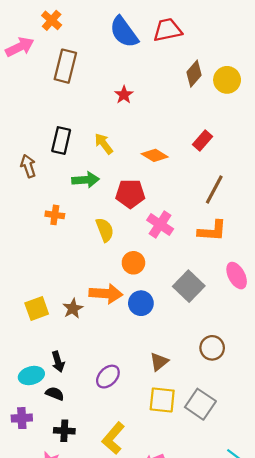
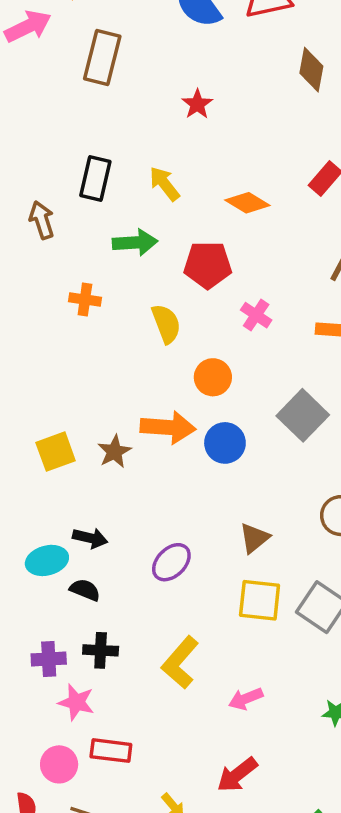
brown diamond: (194, 74) -> (311, 70), turned -30
pink cross: (160, 225) -> (256, 315), size x0.7
black arrow: (58, 362) -> (90, 538), turned -60
purple cross: (22, 418) -> (49, 659), moved

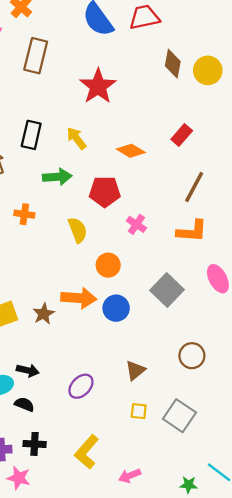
red star: (197, 104) -> (98, 86), size x1.8
yellow square: (260, 600) -> (139, 411), size x0.6

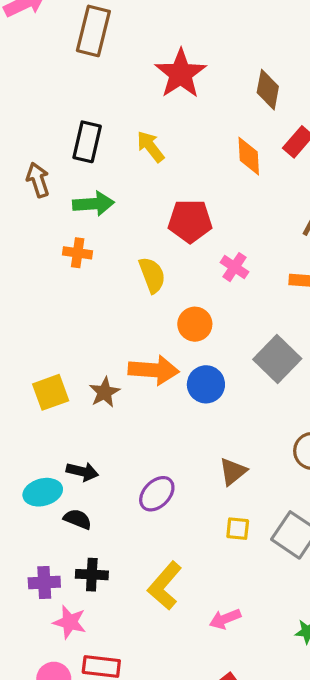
brown diamond: (173, 64) -> (268, 90), moved
orange diamond: (131, 151) -> (249, 156), moved, turned 56
green arrow: (57, 177) -> (93, 204), moved

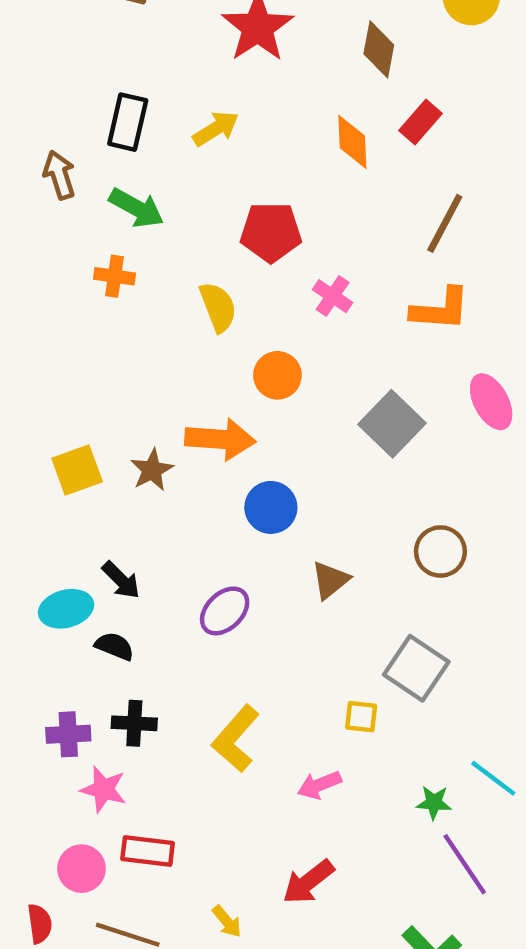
yellow arrow: (150, 147) -> (216, 129), turned 96
green arrow: (93, 204) -> (137, 208), turned 33
blue circle: (206, 384) -> (271, 507), moved
black arrow: (82, 472) -> (121, 580), turned 32
yellow square: (238, 529) -> (361, 717), moved

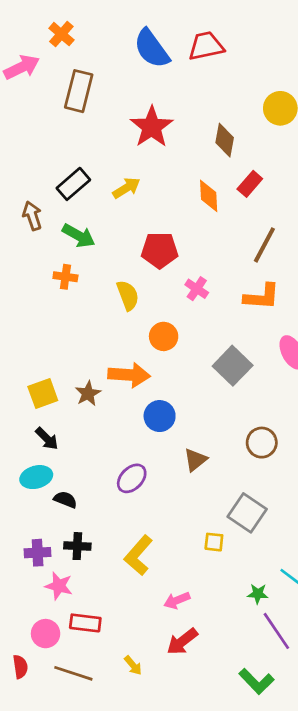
black rectangle: (128, 122) -> (73, 184), turned 36
black arrow: (121, 580) -> (47, 439), moved
pink arrow: (319, 785) -> (177, 600), moved

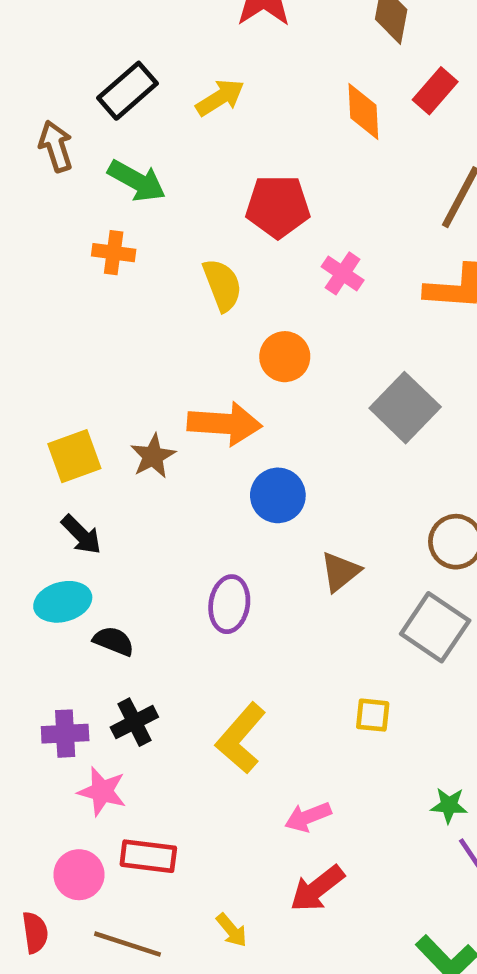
purple ellipse: (132, 478) -> (229, 604), turned -36
gray square: (247, 513) -> (435, 627), moved
black cross: (77, 546) -> (134, 722), turned -30

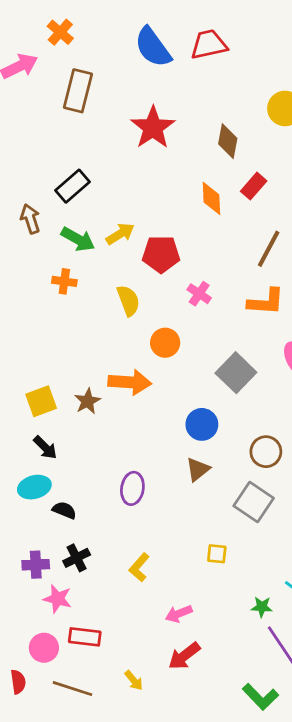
yellow arrow: (220, 98) -> (120, 234), moved
blue circle: (278, 495) -> (202, 424), moved
yellow L-shape: (241, 738) -> (139, 567), size x0.7

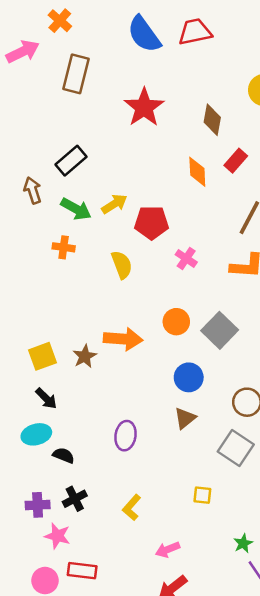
orange circle: (165, 343) -> (176, 322), moved
green star: (262, 607) -> (243, 543), turned -30

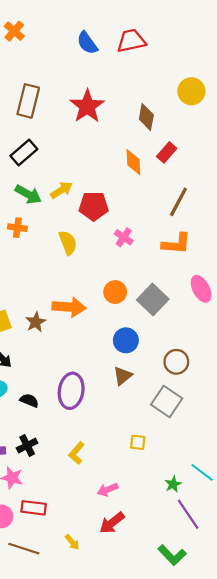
blue semicircle: (144, 34) -> (87, 43), size x0.7
brown rectangle: (76, 74) -> (28, 101), moved
purple ellipse: (126, 436) -> (71, 391), size x1.4
black semicircle: (64, 455) -> (29, 400), moved

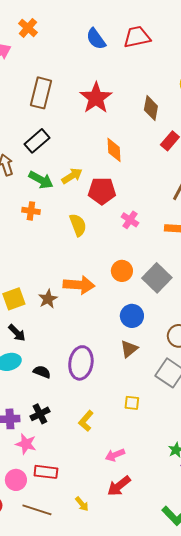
orange diamond: (133, 162) -> (114, 150), moved
yellow square: (138, 442) -> (132, 403), moved

